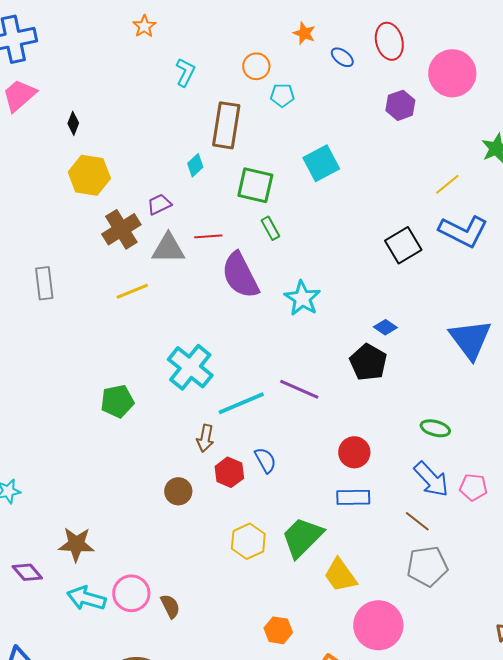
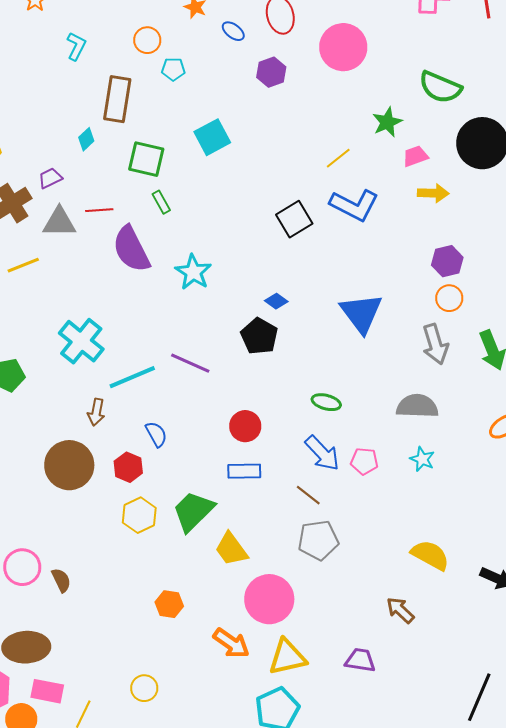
purple hexagon: (400, 105) -> (271, 72), moved
red hexagon: (229, 472) -> (128, 467), moved
brown circle: (178, 491) -> (69, 465), size x1.8

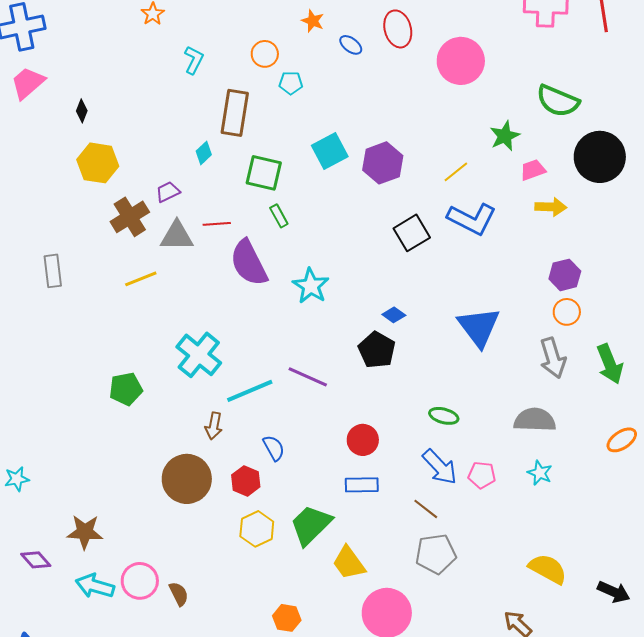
purple hexagon: (271, 72) -> (383, 163), moved, size x1.4

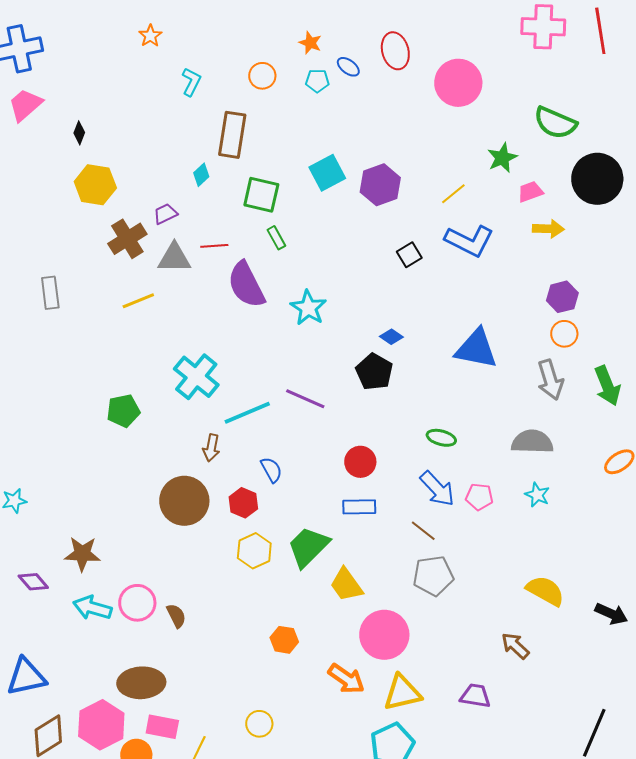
cyan pentagon: (291, 83) -> (317, 81), moved
black square: (412, 233) -> (409, 255), size x0.7
blue triangle: (479, 327) -> (476, 349), turned -42

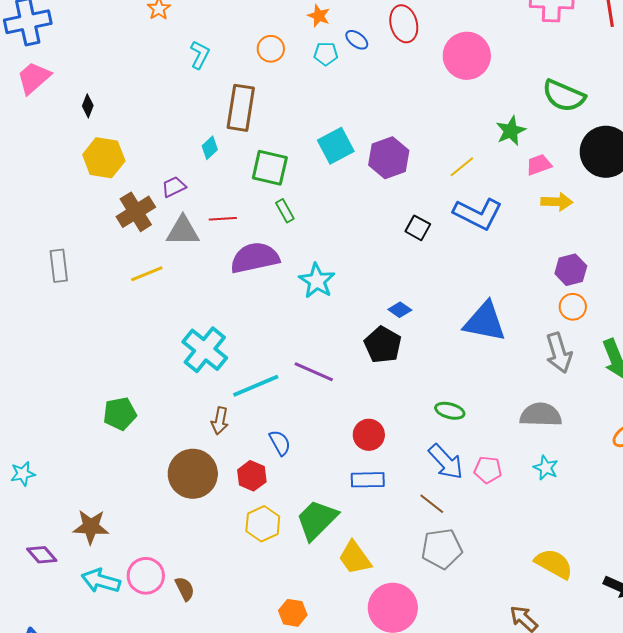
black square: (409, 255) -> (418, 228), turned -30
purple semicircle: (246, 285) -> (255, 258), turned 105
green pentagon: (123, 411) -> (120, 414), moved

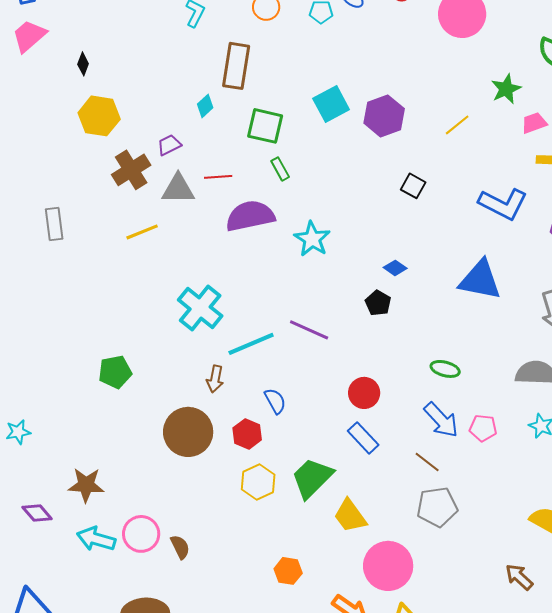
blue L-shape: (478, 214) -> (503, 204), moved
black pentagon: (383, 345) -> (378, 303), size x0.7
blue rectangle: (368, 480) -> (363, 438), turned 48

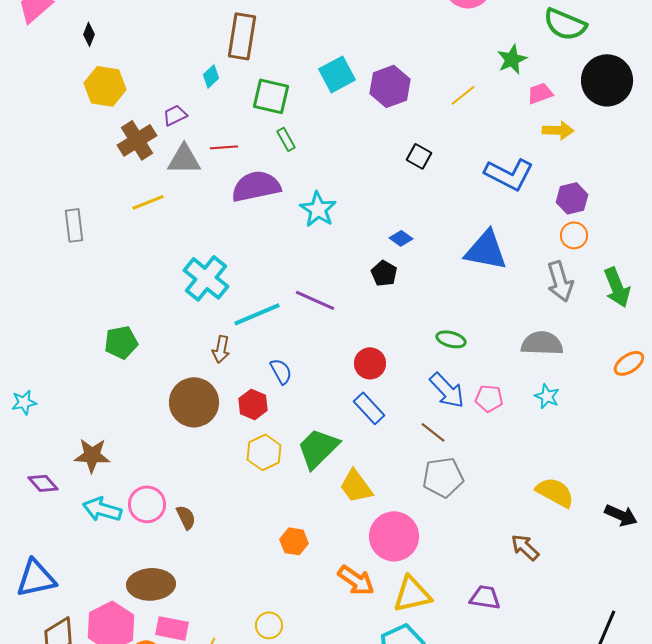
gray rectangle: (54, 224) -> (74, 225), moved

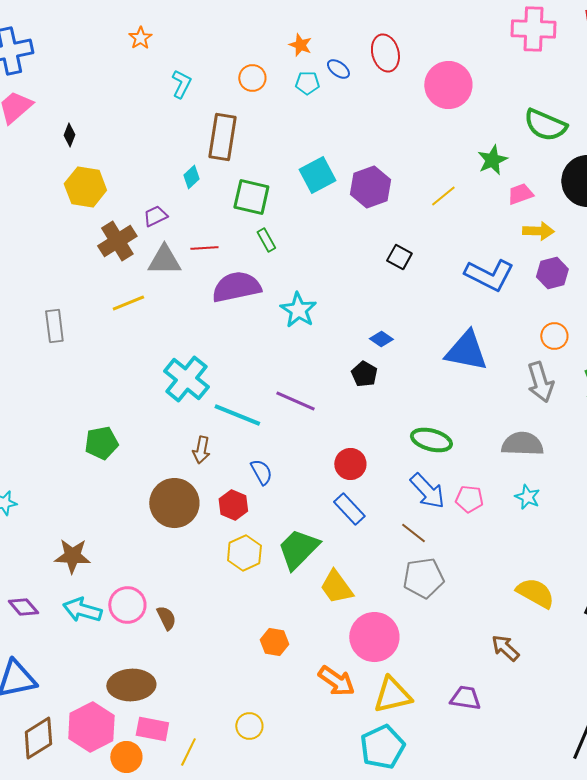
purple hexagon: (572, 198) -> (552, 273), moved
cyan line: (257, 314) -> (237, 415), turned 45
green ellipse: (451, 339) -> (431, 440), size x1.4
purple diamond: (43, 483) -> (23, 607), moved

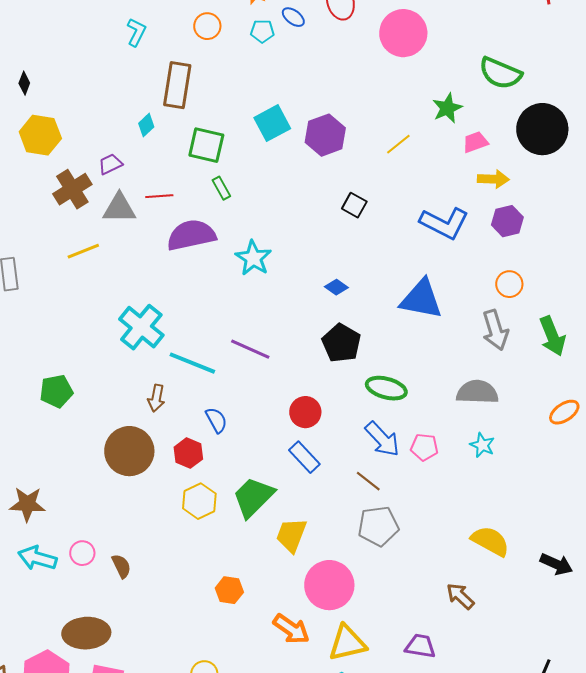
black pentagon: (364, 374) -> (341, 343), moved, size x1.5
yellow trapezoid: (336, 587) -> (291, 535), turned 57
pink circle: (127, 605) -> (82, 553), size x0.7

